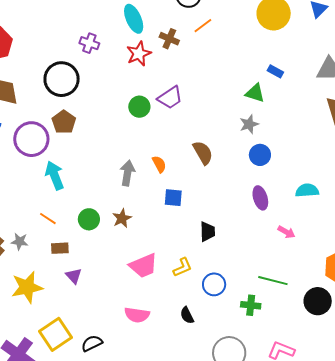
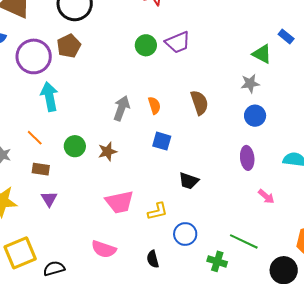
black trapezoid: (207, 232) -> (189, 181), turned 100

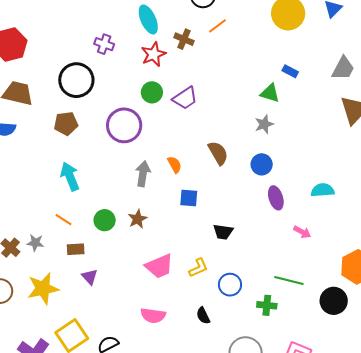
green circle: (146, 45) -> (152, 92), moved
brown pentagon: (69, 46) -> (66, 124), moved, turned 30
purple circle: (34, 56) -> (124, 125), moved
blue circle: (255, 116) -> (262, 164), moved

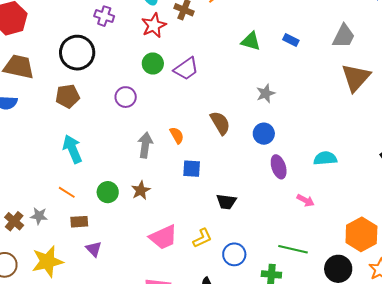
green triangle: (270, 93) -> (251, 41), moved
purple circle: (124, 125) -> (126, 97), size x0.6

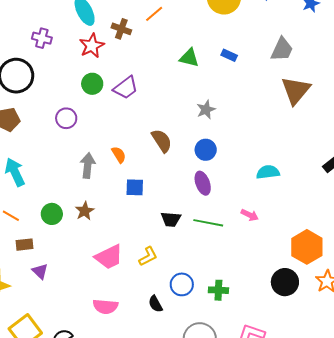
purple ellipse: (279, 167) -> (203, 183), moved
green line: (293, 249) -> (208, 223), moved
blue circle: (234, 254) -> (182, 284), moved

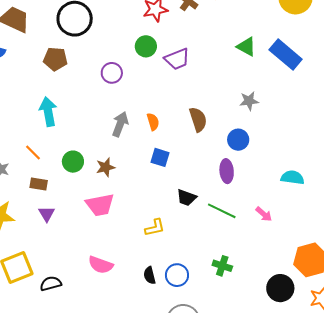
blue rectangle: (229, 55) -> (286, 54), size x2.0
pink trapezoid: (109, 257) -> (100, 205), moved
blue circle: (182, 284) -> (177, 275), moved
green cross: (218, 290) -> (222, 266), moved

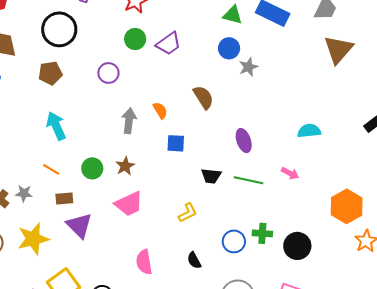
blue circle: (238, 140) -> (229, 48), moved
purple triangle: (47, 214) -> (79, 225), size x1.6
pink semicircle: (101, 265) -> (144, 262), turned 75
blue circle: (177, 275) -> (234, 241), moved
black circle: (280, 288) -> (297, 246), moved

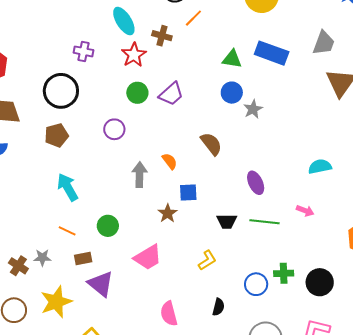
brown star: (125, 166) -> (168, 213), moved
black semicircle: (194, 260) -> (218, 307), turned -132

